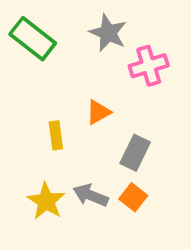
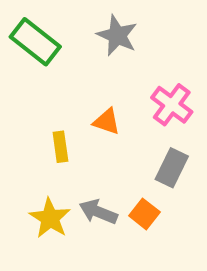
pink cross: (149, 66) -> (172, 105), moved, turned -36
orange triangle: (98, 112) -> (107, 122), turned 48
gray rectangle: (135, 153) -> (172, 168), moved

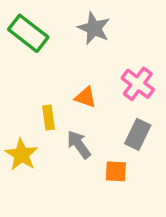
gray arrow: (98, 212) -> (79, 144), moved, turned 32
orange square: (144, 214) -> (116, 171), turned -35
yellow star: (50, 218) -> (22, 155), moved

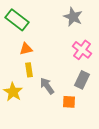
gray star: (94, 28) -> (73, 17), moved
orange triangle: (86, 97) -> (26, 49), moved, turned -32

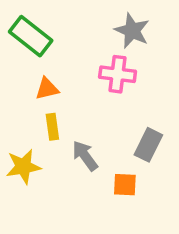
pink cross: (82, 50) -> (118, 74), moved, turned -30
yellow star: (13, 92) -> (23, 167), turned 30

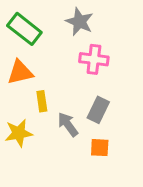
gray star: (132, 31) -> (79, 22), moved
orange triangle: (47, 89) -> (20, 72), moved, size x1.4
gray rectangle: (148, 145) -> (98, 110), moved

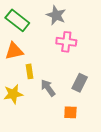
gray rectangle: (98, 110) -> (80, 83), moved
orange square: (100, 148) -> (70, 112), moved

